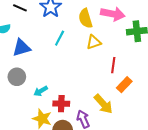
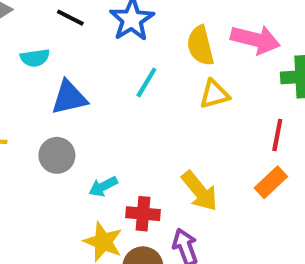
red line: (113, 65) -> (277, 135), moved
yellow arrow: (103, 104) -> (200, 191), moved

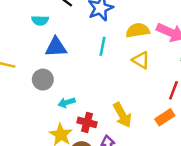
yellow semicircle: (200, 46) -> (138, 30), turned 85
cyan line: (146, 82) -> (102, 46), turned -30
yellow triangle: (214, 94) -> (141, 60), turned 36

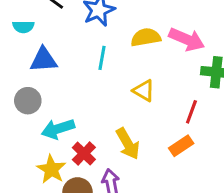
yellow triangle: (141, 60) -> (144, 91), moved
cyan arrow: (67, 102) -> (58, 129), size x1.5
red cross: (87, 122) -> (84, 153), turned 30

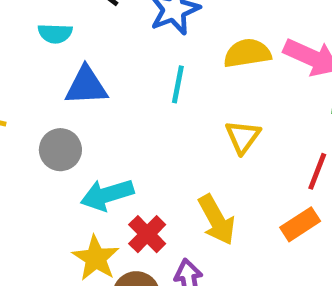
yellow triangle: (144, 91) -> (243, 137), turned 35

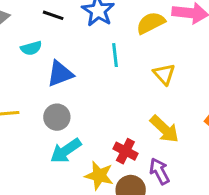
cyan arrow: (107, 195) -> (66, 151), moved

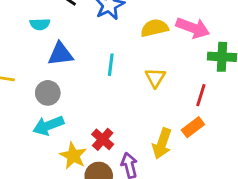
cyan line: (115, 55) -> (111, 65), moved
yellow arrow: (164, 129) -> (162, 143), moved, turned 52

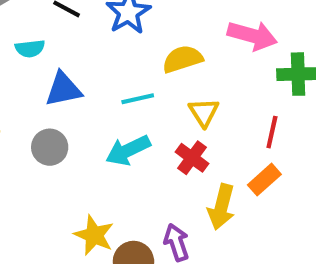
yellow semicircle: (154, 28) -> (183, 59), moved
cyan line: (111, 65) -> (138, 99), turned 75
cyan arrow: (48, 126) -> (128, 150), moved
red cross: (103, 139) -> (192, 158), moved

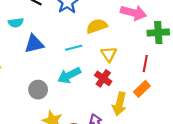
gray circle: (50, 147) -> (38, 90), moved

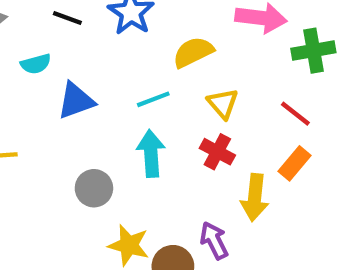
red line: (145, 64) -> (295, 114), turned -56
cyan arrow: (69, 75) -> (151, 153), turned 120

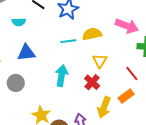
cyan line: (153, 99) -> (68, 41), moved
blue triangle: (76, 101) -> (26, 53), moved
gray circle: (94, 188) -> (16, 83), moved

